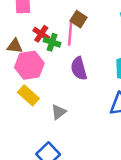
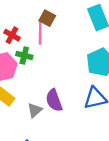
green cross: (52, 42) -> (24, 55), moved
purple semicircle: (79, 68) -> (54, 100), moved

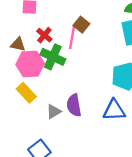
green cross: (24, 55) -> (53, 57), size x1.5

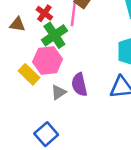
green cross: (53, 57) -> (54, 35), turned 35
pink hexagon: (30, 64) -> (48, 60), moved

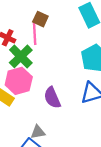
gray triangle: (59, 92) -> (38, 132), moved, turned 35

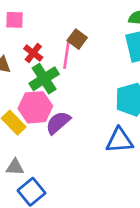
purple semicircle: (52, 98) -> (58, 123), moved, turned 60
gray triangle: (38, 132) -> (15, 167), moved

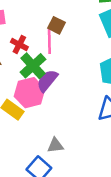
purple semicircle: (58, 123) -> (47, 81), moved
gray triangle: (15, 167) -> (55, 145), moved

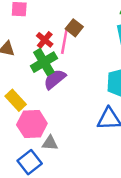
red cross: (19, 44) -> (45, 40), moved
pink hexagon: (30, 93) -> (32, 124), moved

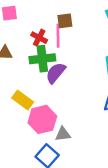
brown square: (74, 28) -> (65, 21), turned -35
green cross: (44, 62) -> (42, 59), turned 35

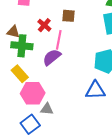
pink line: (58, 36) -> (59, 40), moved
green cross: (42, 59) -> (22, 46), moved

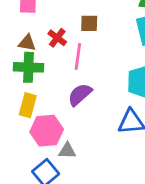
brown triangle: (13, 32) -> (27, 43), moved
purple semicircle: (52, 57) -> (80, 95), moved
yellow rectangle: (20, 74) -> (28, 105), turned 60

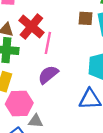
brown square: (89, 23) -> (86, 18), moved
red cross: (57, 38) -> (31, 27), size x1.6

